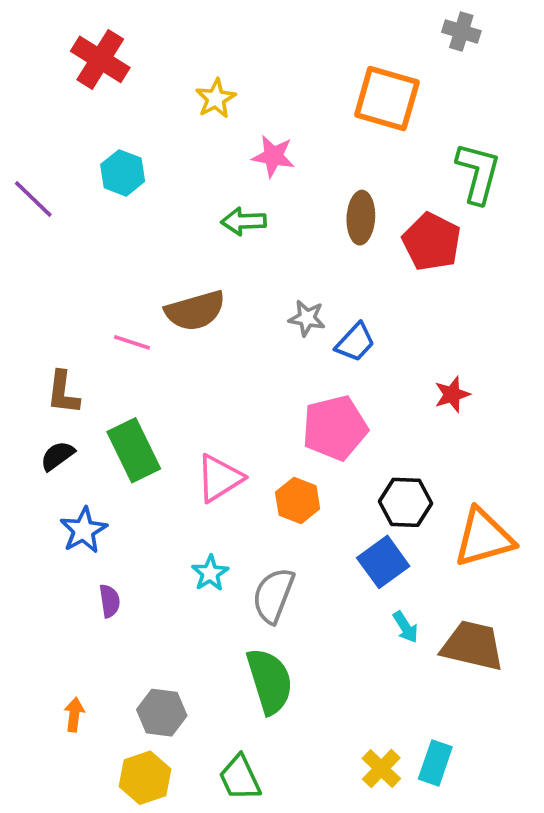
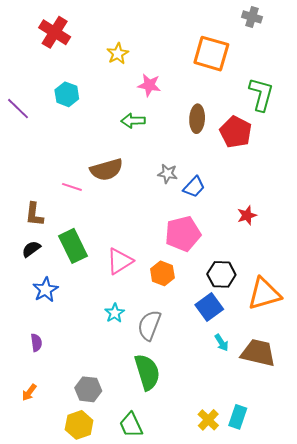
purple semicircle: (110, 601) -> (36, 343), moved
orange arrow: (74, 715) -> (29, 392), moved, turned -150

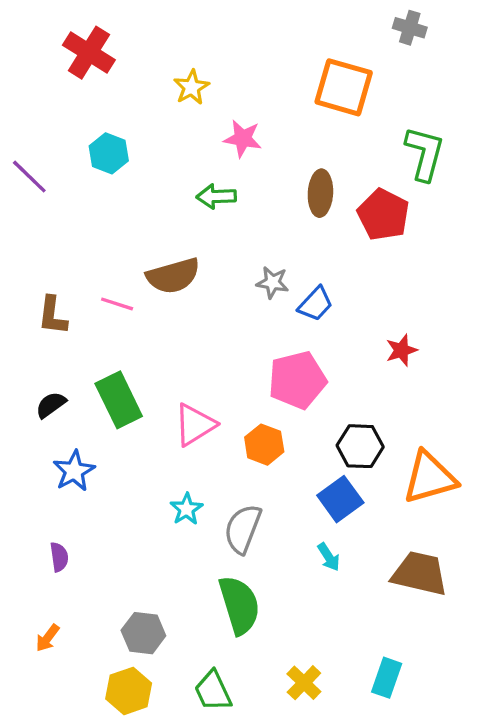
brown L-shape: (34, 214) -> (53, 316), moved
cyan arrow: (221, 343) -> (329, 557), moved
yellow cross: (208, 420) -> (304, 683), moved

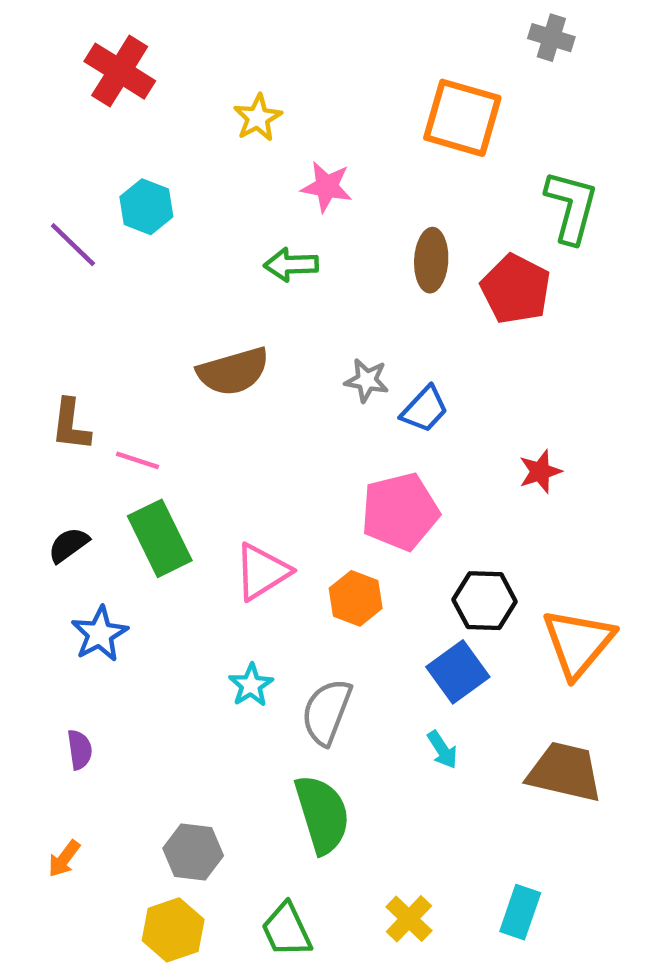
purple line: (29, 177) -> (73, 245), moved
pink line: (117, 304) -> (137, 460), moved
orange triangle: (430, 478) -> (578, 643), turned -34

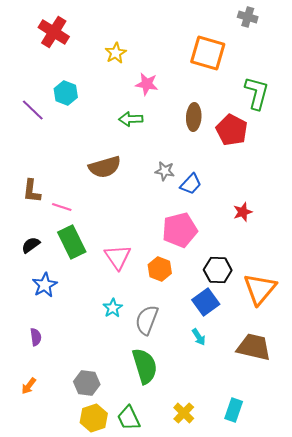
pink triangle: (262, 572) -> (118, 257), turned -32
yellow hexagon: (173, 930) -> (94, 418), moved

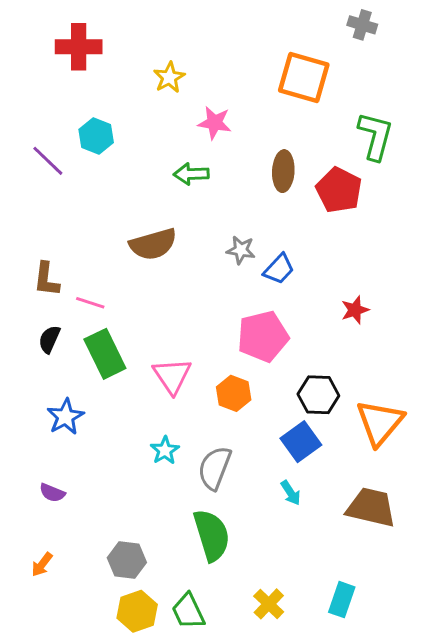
red cross: (54, 32) -> (79, 47), turned -32
black semicircle: (31, 245) -> (49, 339), moved, turned -30
purple semicircle: (36, 337) -> (52, 493), turned 120

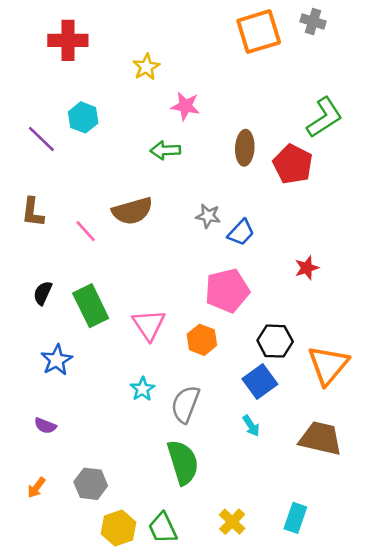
orange square: (304, 77) -> (259, 32), moved, turned -33
green L-shape: (375, 136) -> (324, 117), turned 42
brown L-shape: (46, 279) -> (33, 212), moved
pink line: (90, 303) -> (86, 231), moved, turned 30
gray hexagon: (127, 560) -> (91, 484), moved

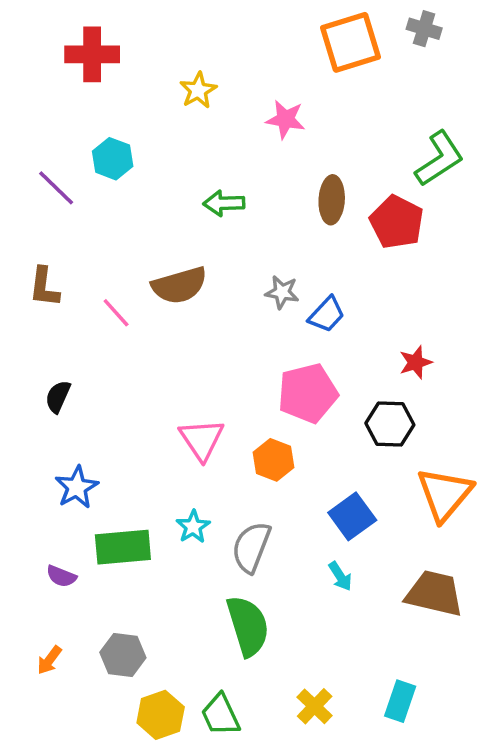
pink star: (185, 106) -> (285, 119), moved
green rectangle: (91, 306) -> (123, 547), moved, turned -69
black hexagon: (275, 341) -> (390, 424), moved

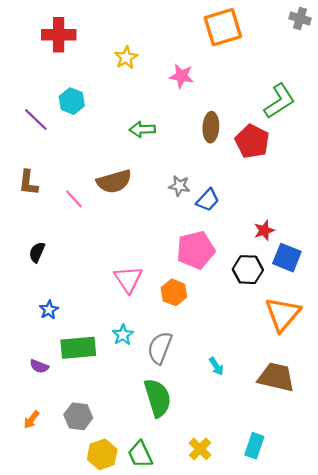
gray cross: (424, 29) -> (300, 18), moved
blue star: (77, 487) -> (49, 310), size x0.7
blue square: (352, 516) -> (287, 258), moved, turned -32

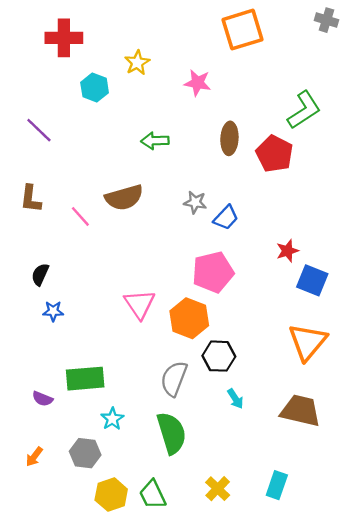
cyan hexagon: (72, 101) -> (95, 88), moved
black hexagon: (248, 270) -> (219, 356), moved
orange hexagon: (174, 292) -> (189, 318), size x1.4
blue star: (49, 310) -> (53, 311), moved, turned 30
cyan star: (123, 335) -> (112, 419), moved

